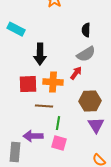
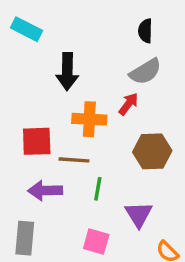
red square: (28, 84) -> (37, 141), moved
purple triangle: (96, 125) -> (139, 214), moved
purple arrow: (33, 136) -> (45, 191), moved
pink square: (59, 143) -> (96, 241), moved

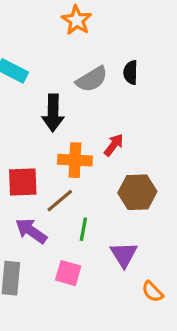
gray semicircle: (145, 72) -> (92, 79), moved
brown line: (74, 160) -> (60, 201), turned -44
purple arrow: (45, 191) -> (31, 231), turned 36
pink square: (96, 241) -> (68, 273), moved

